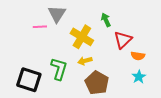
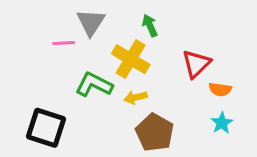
green arrow: (106, 20) -> (150, 25), moved
green L-shape: (59, 69) -> (94, 85), moved, turned -80

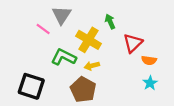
green arrow: (150, 25) -> (110, 21), moved
pink line: (64, 43) -> (43, 29), turned 40
brown pentagon: (155, 133) -> (83, 90), moved

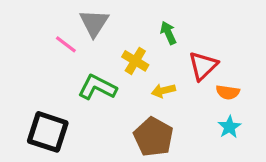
yellow cross: (88, 40) -> (135, 61), size x0.7
yellow arrow: (92, 66) -> (163, 91), moved
brown pentagon: (83, 90) -> (153, 137), moved

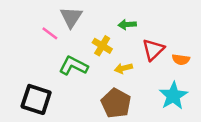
green arrow: (168, 33) -> (127, 25), turned -70
orange semicircle: (228, 92) -> (181, 60), moved
cyan star: (229, 127) -> (173, 96), size x1.6

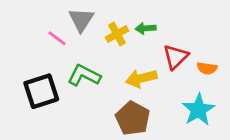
yellow cross: (102, 46) -> (117, 34), moved, turned 30
yellow arrow: (123, 68) -> (141, 78), size x1.5
black square: (36, 99) -> (41, 91), moved, turned -36

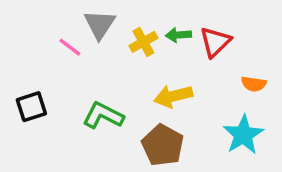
red triangle: (176, 57) -> (215, 42), moved
green L-shape: (84, 75) -> (103, 115), moved
black square: (41, 91) -> (31, 107), moved, size x0.7

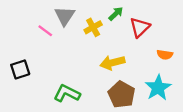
green arrow: (178, 35) -> (116, 14), moved, turned 140
green L-shape: (103, 115) -> (67, 93), moved
brown pentagon: (163, 145) -> (122, 95), moved

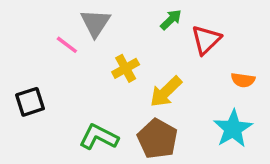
yellow cross: (93, 27) -> (126, 68), moved
yellow arrow: (112, 63) -> (166, 92), turned -30
brown pentagon: (122, 95) -> (157, 139), moved

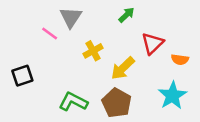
red triangle: (206, 40) -> (153, 43), moved

